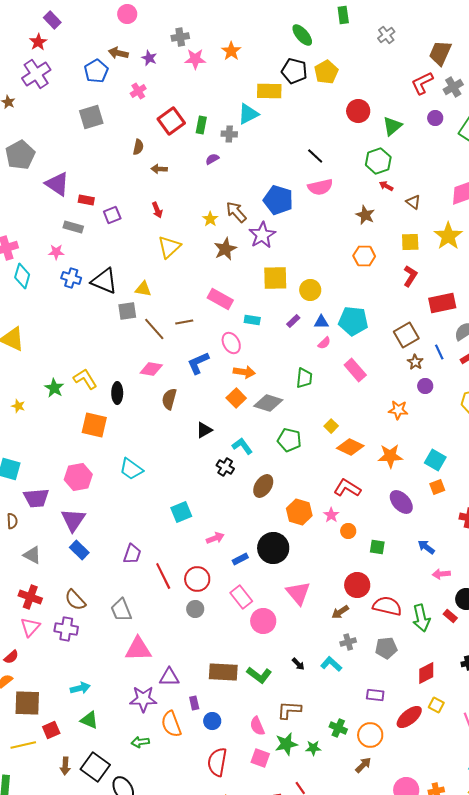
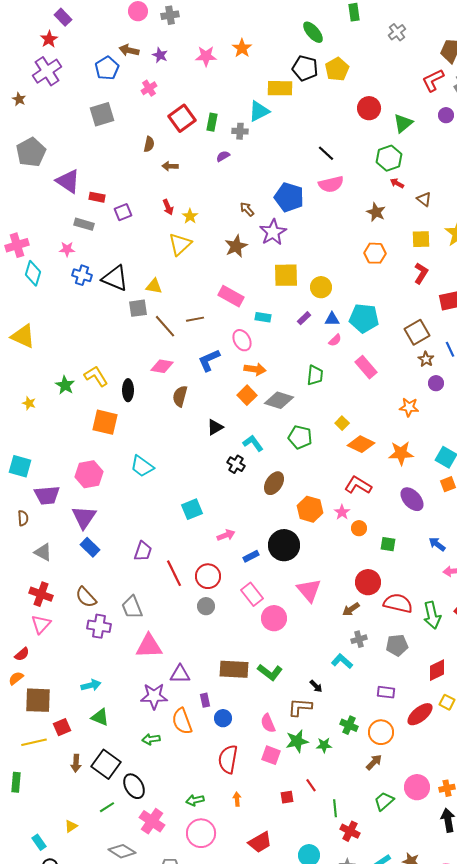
gray cross: (180, 37) -> (170, 15), moved
brown arrow: (236, 212) -> (247, 209), size x0.7
yellow star: (210, 219) -> (190, 216), moved
purple cross: (66, 629) -> (99, 626), moved
black arrow: (298, 664) -> (316, 686), moved

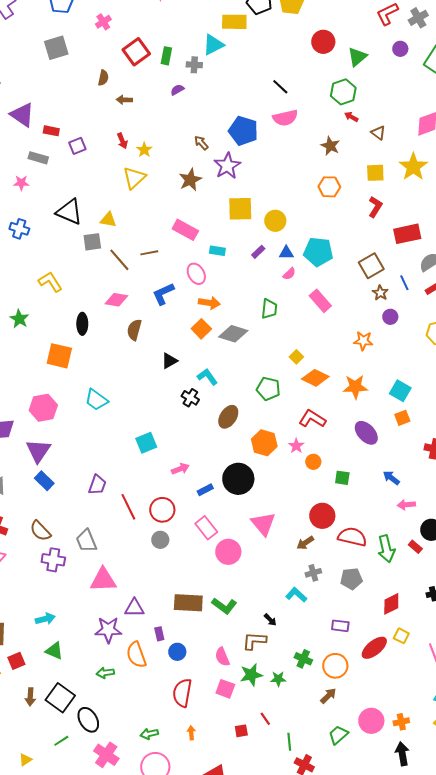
blue cross: (82, 275) -> (19, 229), moved
yellow L-shape: (96, 376) -> (50, 282), moved
green pentagon: (300, 437) -> (268, 389), moved

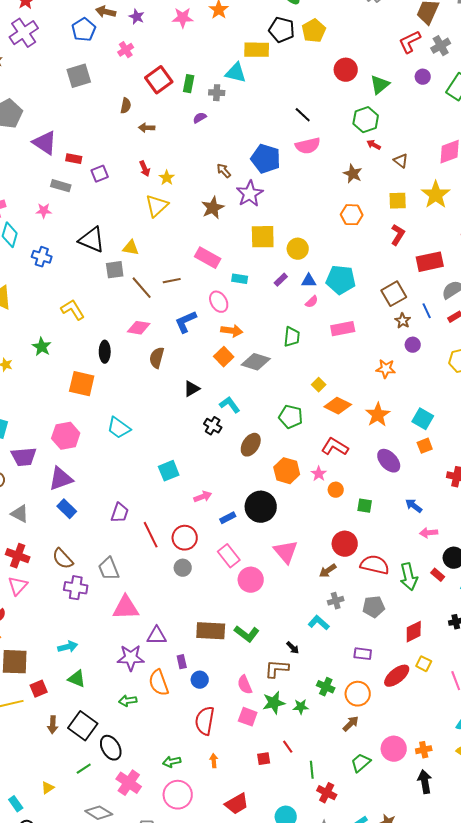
cyan triangle: (213, 45) -> (236, 73), turned 40
pink rectangle: (320, 301) -> (343, 329), turned -60
orange star: (355, 387) -> (378, 415), turned -30
purple triangle: (38, 451) -> (61, 479), turned 36

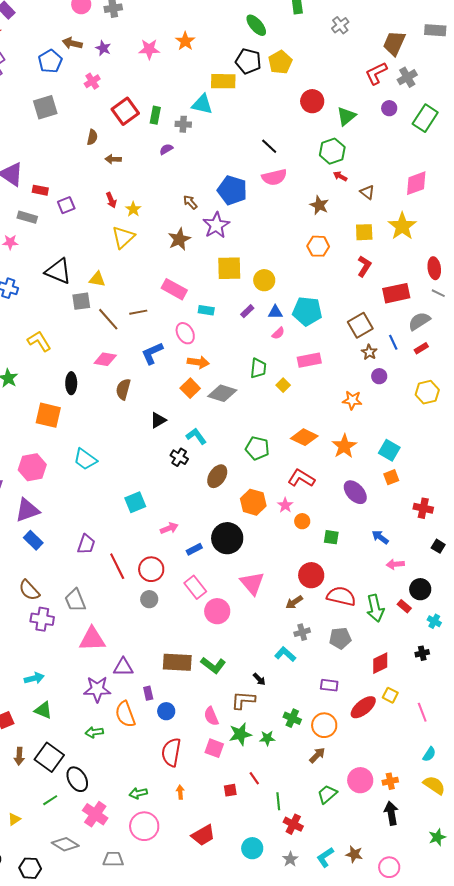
yellow square: (319, 385) -> (283, 385), moved

